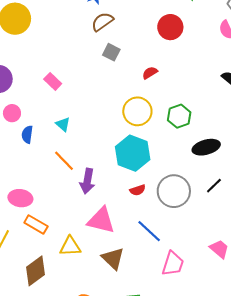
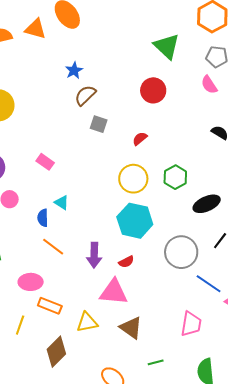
blue semicircle: (27, 134) -> (43, 218), moved
orange line: (64, 161) -> (53, 247), moved
red semicircle: (138, 190) -> (126, 262), moved
blue line: (149, 231) -> (209, 284), moved

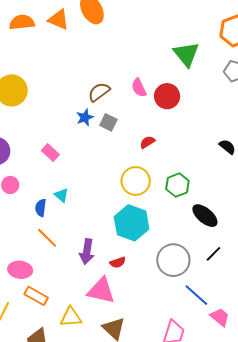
blue star: (74, 70) -> (85, 117), moved
pink semicircle: (209, 85) -> (139, 88), moved
black ellipse: (207, 204) -> (205, 216), turned 56

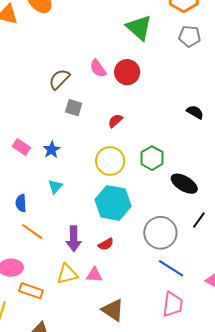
blue star: (85, 117) -> (52, 150), moved
cyan triangle: (61, 195) -> (55, 187), moved, turned 42
pink triangle: (101, 291) -> (94, 275), size x0.6
blue line: (196, 295) -> (171, 268), moved
yellow triangle: (71, 317) -> (67, 274), moved

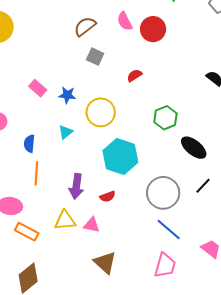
blue star: (52, 150) -> (67, 95), turned 30
yellow circle: (110, 161) -> (101, 112), moved
orange line: (32, 232) -> (36, 173), turned 50

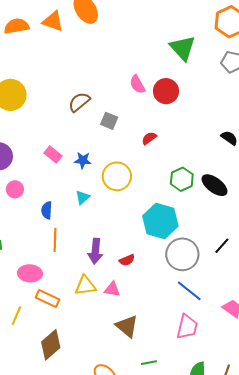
brown semicircle: (85, 26) -> (79, 102), moved
black ellipse: (194, 148) -> (215, 185), moved
cyan hexagon: (120, 157) -> (160, 221), moved

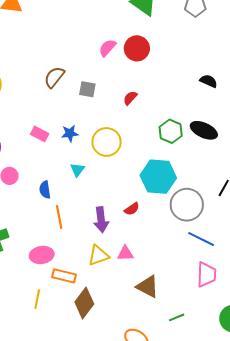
pink semicircle: (137, 84) -> (107, 48), turned 84
red semicircle: (127, 260) -> (132, 209), moved
brown diamond: (51, 345) -> (84, 303), moved

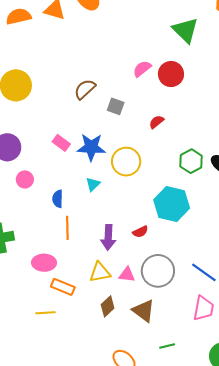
blue star: (70, 133) -> (91, 147), size x1.6
gray circle: (187, 205) -> (158, 271), moved
yellow line: (37, 299) -> (45, 313), moved, turned 66
brown diamond: (84, 303) -> (108, 306), moved, size x0.7

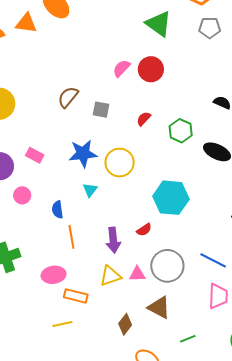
pink rectangle: (61, 143) -> (35, 155), moved
green hexagon: (191, 161) -> (181, 131), moved
brown diamond: (108, 306) -> (125, 324), moved

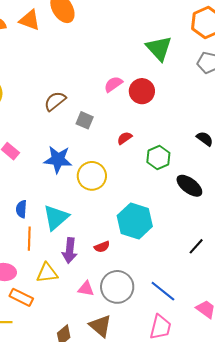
cyan triangle: (90, 190) -> (56, 217), moved, size x1.8
yellow triangle: (110, 276) -> (47, 273), moved

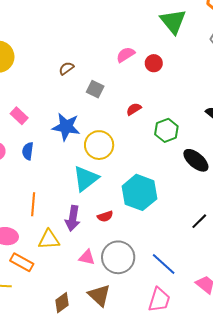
red circle: (142, 91) -> (154, 63), size x0.7
brown semicircle: (55, 101) -> (66, 68), size x0.7
blue semicircle: (21, 209) -> (28, 151), moved
cyan triangle: (56, 217) -> (86, 179), moved

